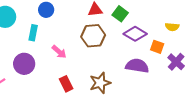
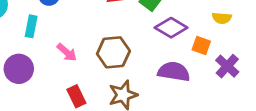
brown hexagon: (93, 36) -> (113, 52), moved

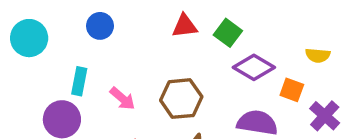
cyan rectangle: (31, 26) -> (79, 81), moved

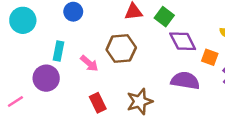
purple diamond: (254, 67) -> (183, 41), turned 32
brown hexagon: (181, 99) -> (121, 49), moved

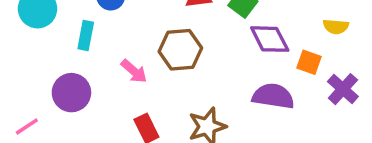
cyan rectangle: (58, 51) -> (86, 35), moved

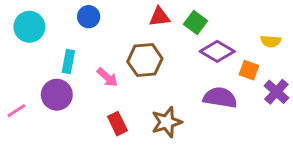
cyan rectangle: (86, 35) -> (68, 61), moved
purple diamond: (270, 39) -> (217, 51), turned -32
pink line: (27, 127) -> (16, 111), moved

